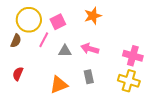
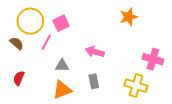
orange star: (93, 16) -> (129, 17), moved
brown semicircle: (16, 41) -> (17, 43), turned -72
gray triangle: (65, 51) -> (62, 65), moved
pink cross: (133, 56) -> (153, 59), moved

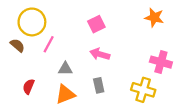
orange star: (129, 17) -> (154, 18), moved, turned 30
pink square: (61, 23) -> (96, 24), moved
red semicircle: (19, 78) -> (29, 86), moved

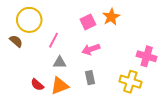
orange star: (154, 18) -> (111, 17), moved, turned 30
pink line: (49, 44) -> (53, 40), moved
pink arrow: (100, 54) -> (91, 49), turned -36
red semicircle: (29, 86) -> (37, 85), moved, turned -72

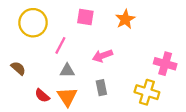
pink square: (88, 22) -> (85, 17), moved, turned 35
brown semicircle: (16, 41) -> (18, 68), moved
orange triangle: (60, 86) -> (67, 97), turned -42

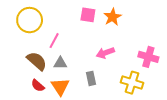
pink square: (85, 17) -> (88, 15), moved
pink arrow: (102, 56) -> (105, 53), moved
brown semicircle: (18, 68) -> (37, 61), moved, size x1.5

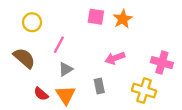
yellow circle: (30, 20) -> (32, 22), size x0.7
brown semicircle: (37, 61) -> (24, 58), moved
gray triangle: (60, 63) -> (66, 69), turned -32

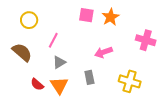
pink cross: (162, 63) -> (146, 40), moved

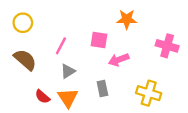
pink square: (86, 15) -> (99, 40), moved
orange star: (110, 17) -> (127, 19), turned 30
yellow circle: (29, 20) -> (23, 23), moved

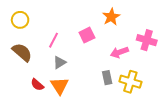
orange star: (127, 19) -> (111, 17), turned -30
pink square: (99, 40) -> (87, 35), turned -35
pink arrow: (119, 60) -> (119, 52), moved
gray rectangle: (102, 89) -> (107, 78), moved

